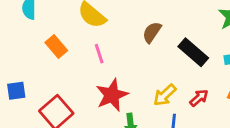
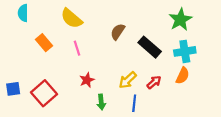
blue square: (16, 91) -> (13, 89), moved
red star: (112, 95) -> (87, 80), size x0.6

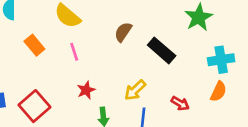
cyan cross: (185, 51) -> (221, 60), moved
orange semicircle: (183, 76) -> (218, 91), moved
red arrow: (154, 82) -> (180, 103), moved, turned 72

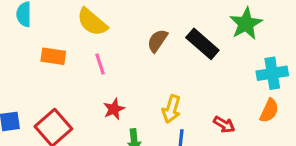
orange rectangle: (34, 45) -> (53, 56), turned -42
black rectangle: (162, 50) -> (202, 44), moved
yellow arrow: (135, 90) -> (171, 109), turned -30

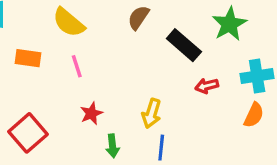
brown semicircle: (157, 41) -> (138, 18), moved
red arrow: (224, 125) -> (207, 86), moved, turned 135

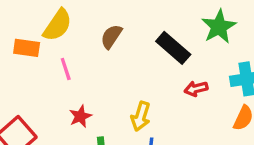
brown semicircle: (138, 18) -> (111, 36), moved
yellow semicircle: (69, 22) -> (58, 25), turned -96
orange rectangle: (28, 58) -> (27, 48), moved

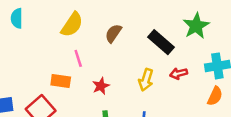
orange rectangle: (27, 48) -> (61, 81), moved
red star: (80, 116) -> (101, 86), moved
yellow arrow: (141, 116) -> (146, 80), moved

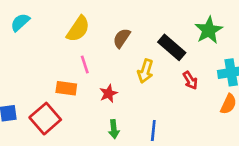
cyan semicircle: (17, 18) -> (20, 22), turned 48
red arrow: (179, 73) -> (190, 80), turned -108
yellow arrow: (146, 80) -> (145, 71), moved

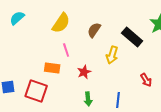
red arrow: (190, 80) -> (146, 80), moved
red square: (45, 119) -> (36, 91), turned -30

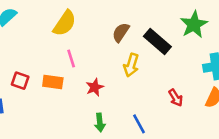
brown semicircle: (94, 30) -> (121, 32), moved
red square: (36, 91) -> (20, 81), moved, size x0.6
blue line: (118, 100) -> (139, 124), turned -35

